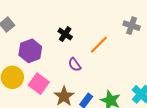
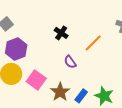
purple hexagon: (30, 51) -> (16, 49), moved

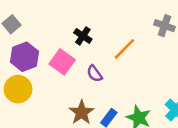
pink square: (36, 80) -> (62, 62), moved

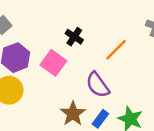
purple semicircle: (95, 74) -> (98, 85), moved, size x1.5

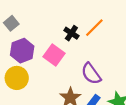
orange line: (116, 50) -> (94, 28), moved

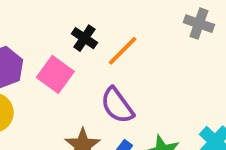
orange line: (94, 28) -> (123, 51), moved

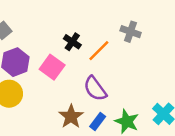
gray cross: (199, 24) -> (131, 32), moved

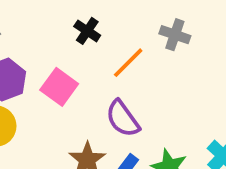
black cross: (72, 42) -> (87, 31), moved

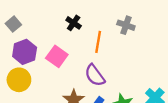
orange line: (128, 63) -> (98, 42), turned -35

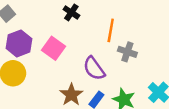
gray cross: (126, 25) -> (127, 52), moved
orange line: (98, 42) -> (111, 30), moved

